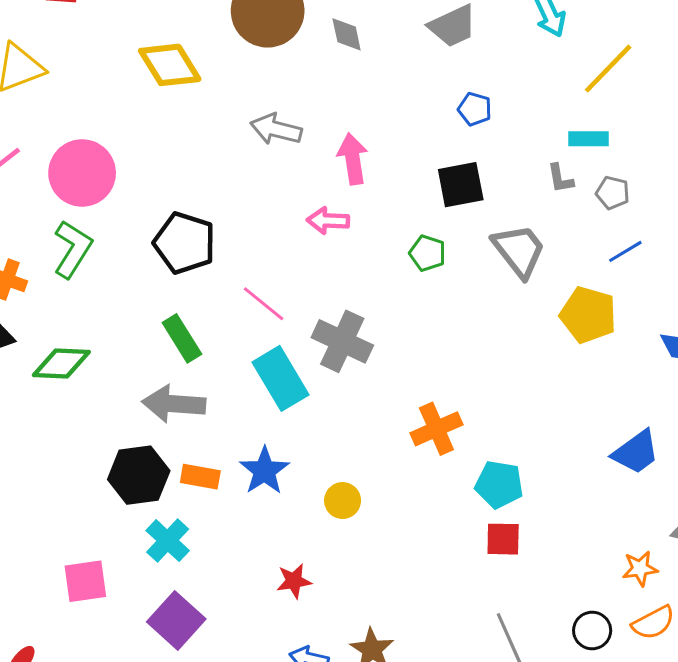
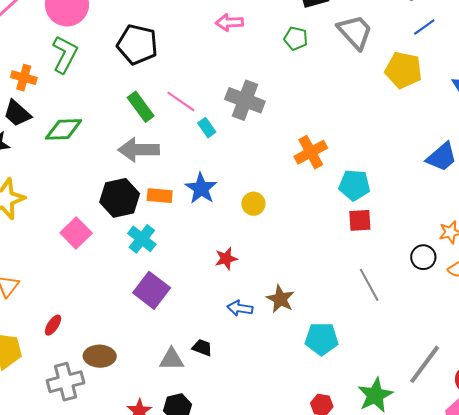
pink line: (264, 304) -> (181, 101), moved
cyan rectangle: (281, 378) -> (207, 128), size x0.5
pink square: (85, 581) -> (76, 233), moved, turned -32
black circle: (592, 631) -> (423, 257), moved

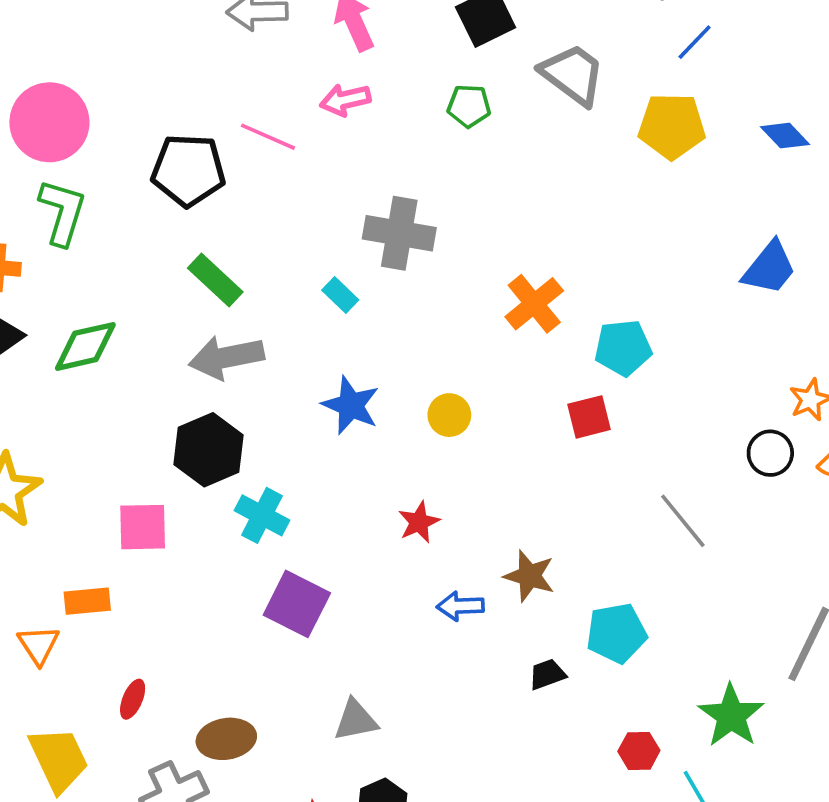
pink line: (181, 101) -> (268, 137), moved
orange rectangle: (160, 196) -> (87, 601), moved
red square: (360, 220) -> (589, 417), moved
pink square: (76, 233) -> (143, 527), turned -36
black trapezoid: (202, 348) -> (547, 674), moved, turned -30

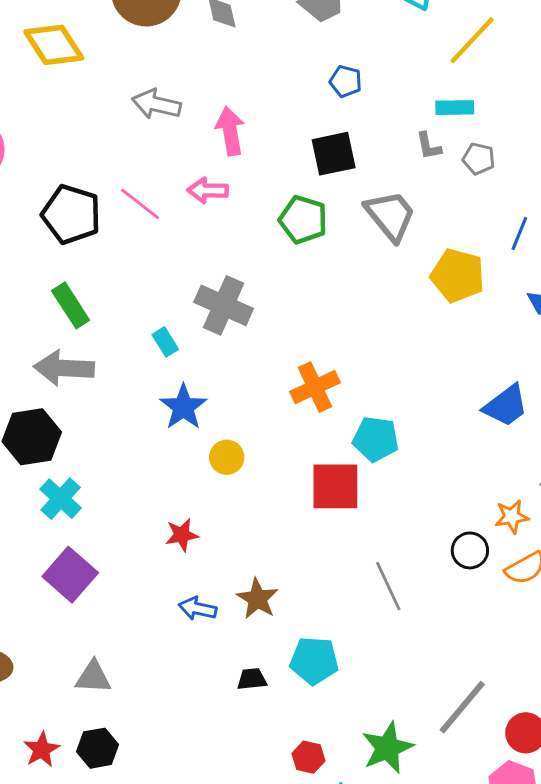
blue line: (695, 42) -> (519, 234), moved, turned -36
green pentagon: (469, 106) -> (303, 220), size x1.4
blue star: (351, 405) -> (183, 407), moved
red square: (589, 417) -> (335, 486), size x1.5

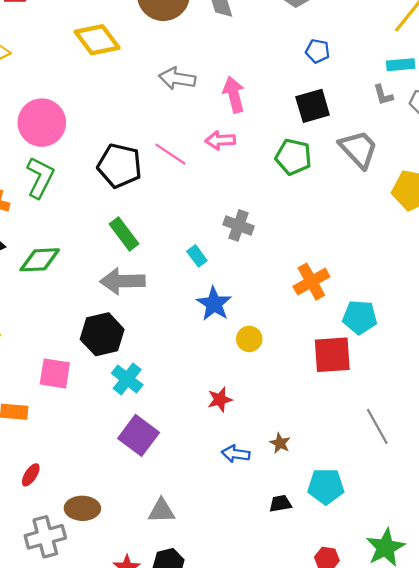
gray cross: (224, 305) -> (239, 225), size x0.7
brown star: (257, 599) -> (280, 443), size x0.7

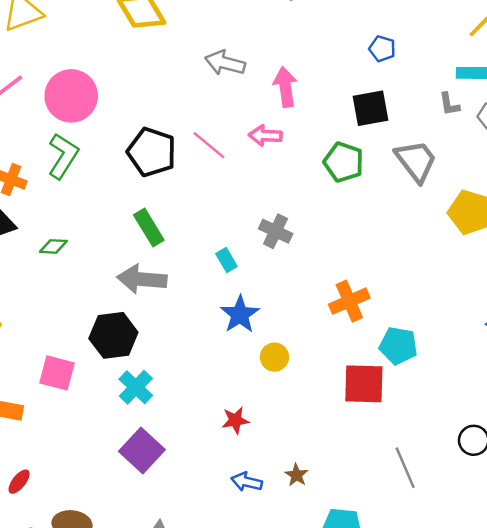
green diamond: (40, 260) -> (53, 246), size x0.6

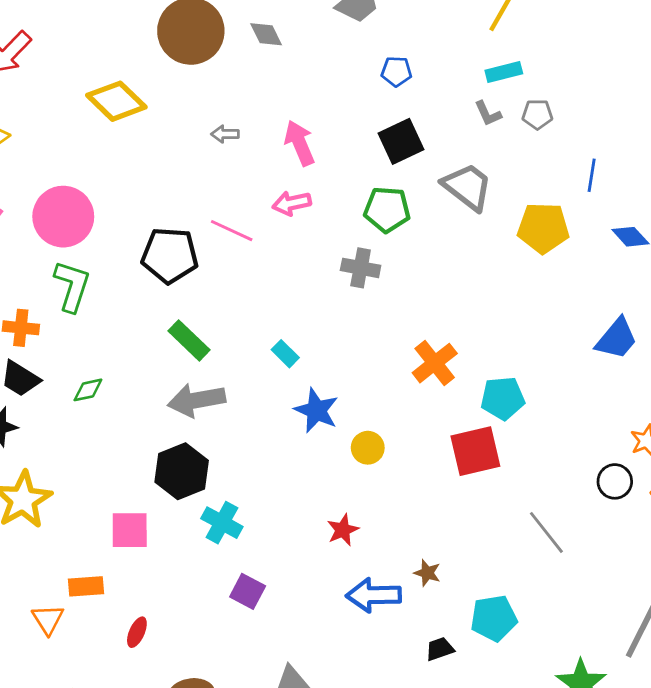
gray arrow: (225, 63) -> (225, 134), size x0.6
gray cross: (276, 231) -> (361, 268), moved
purple square: (142, 450) -> (248, 591), size x0.7
red ellipse: (19, 482) -> (137, 632), moved
blue arrow: (247, 482) -> (374, 595), size x1.5

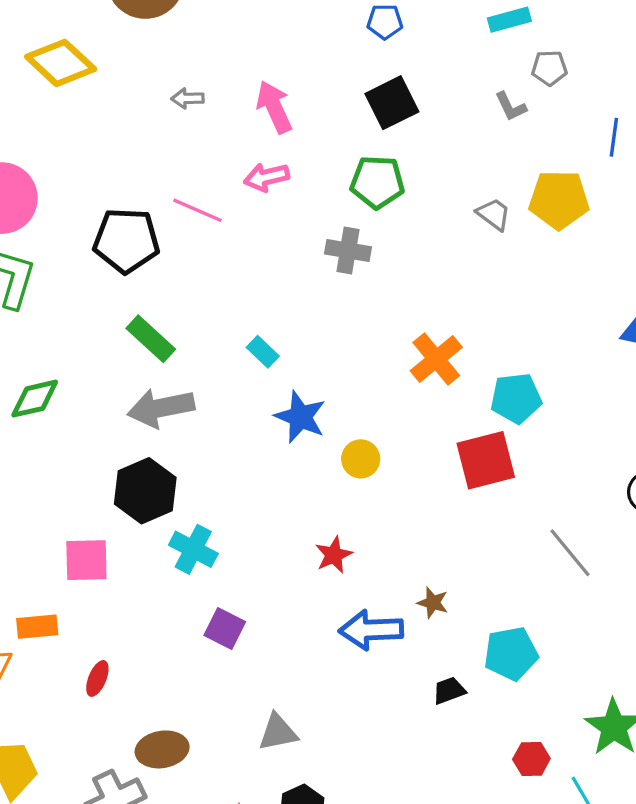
gray L-shape: (488, 114) -> (511, 107), moved
gray trapezoid: (467, 187) -> (494, 214), moved, size x0.6
green diamond: (88, 390) -> (35, 399), size x1.4

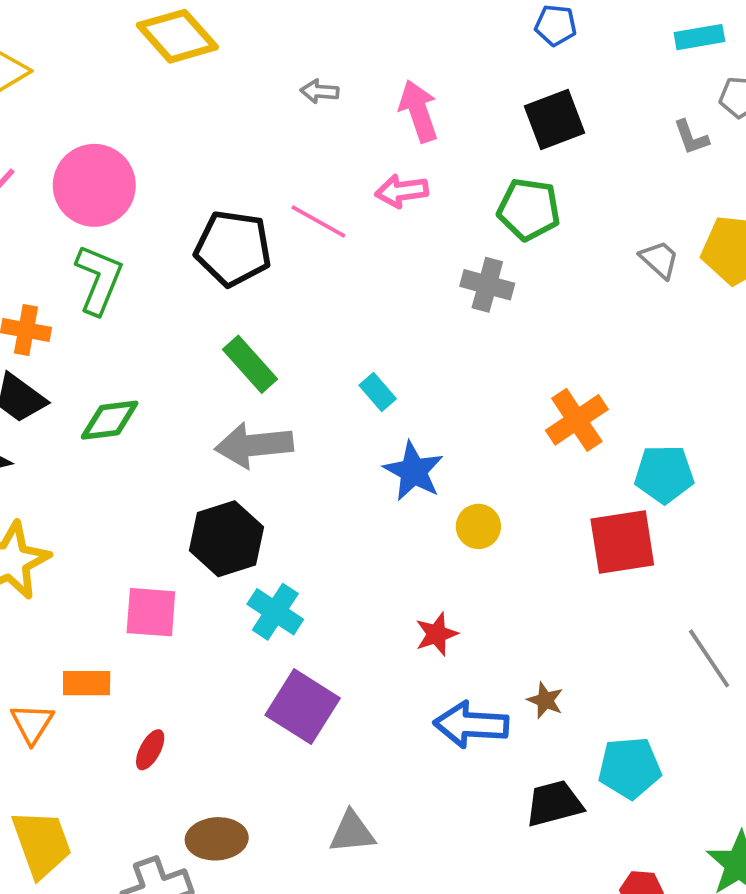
purple square: (225, 628) -> (303, 707), size x1.5
black trapezoid: (449, 691) -> (554, 803), size x1.5

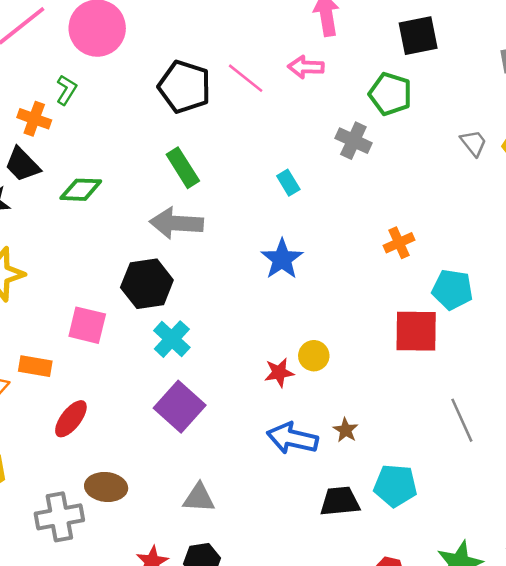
green L-shape: (99, 279) -> (66, 90), moved, size x0.6
cyan rectangle: (378, 392) -> (288, 183), moved
orange cross: (577, 420) -> (399, 243), size x0.7
yellow circle: (478, 526) -> (314, 356), moved
red ellipse: (150, 750) -> (71, 419), size x1.4

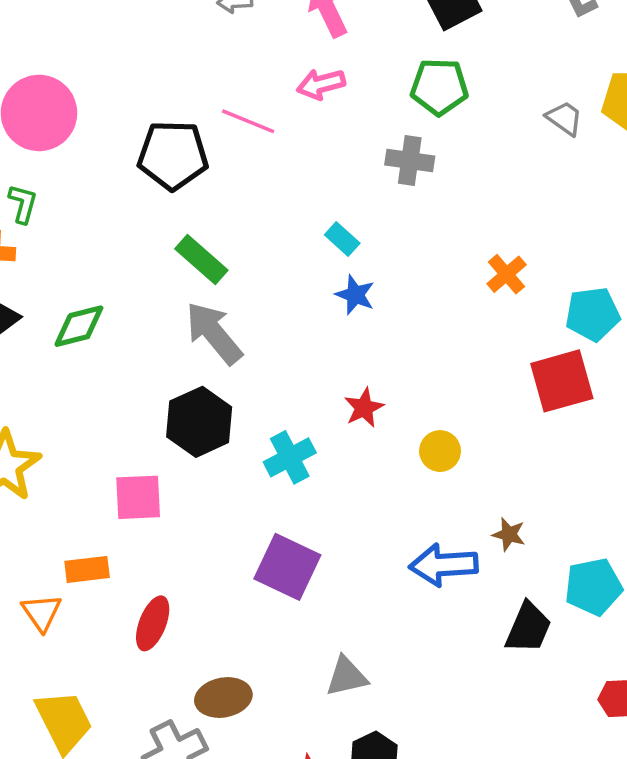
gray arrow: (176, 223) -> (214, 333), turned 63
blue star: (282, 259) -> (355, 295), moved, size x0.7
cyan cross: (172, 339) -> (290, 457), moved, turned 36
red star: (279, 373) -> (364, 408), moved
black trapezoid: (340, 501) -> (528, 628), turned 135

